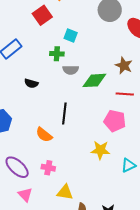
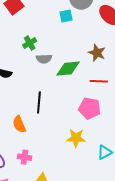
cyan square: (71, 36) -> (66, 16), moved, turned -32
green cross: (57, 54) -> (30, 43), turned -32
orange semicircle: (44, 135) -> (19, 124), turned 30

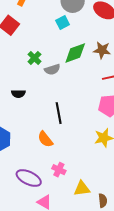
green diamond: (68, 69) -> (75, 53), moved
pink cross: (24, 157) -> (59, 170), turned 32

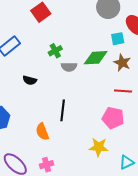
cyan square: (63, 23) -> (118, 39), moved
pink cross: (59, 170) -> (47, 165), turned 32

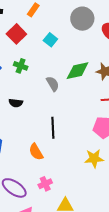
cyan square: (118, 39) -> (50, 40), moved, turned -32
green cross: (55, 51) -> (21, 66), moved, turned -32
gray semicircle: (69, 67) -> (53, 84), turned -112

